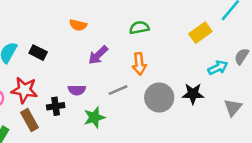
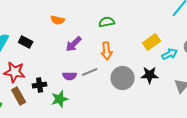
yellow rectangle: (200, 33) -> (152, 42), moved
purple semicircle: (77, 90) -> (70, 76), moved
green star: (94, 117) -> (60, 99), moved

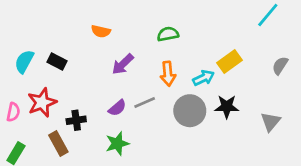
cyan arrow: (170, 54) -> (203, 78), moved
red star: (15, 72) -> (42, 102), turned -30
purple semicircle: (70, 76) -> (117, 108), turned -40
brown rectangle: (19, 96) -> (58, 144), moved
green star: (60, 99) -> (117, 144), moved

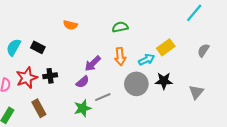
purple arrow: (123, 64) -> (93, 64), moved
gray line: (145, 102) -> (103, 97), moved
black cross: (76, 120) -> (50, 76), moved

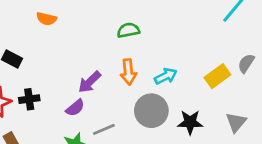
orange semicircle: (70, 25) -> (46, 19), moved
yellow rectangle: (166, 47) -> (217, 76), moved
black star: (164, 81) -> (190, 122), moved

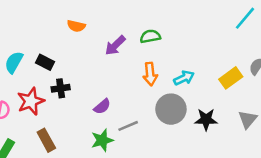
purple arrow: (90, 82) -> (115, 45), moved
black cross: (29, 99) -> (61, 88), moved

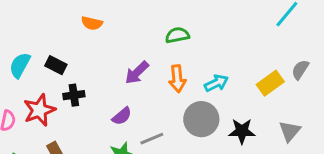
purple arrow: (115, 45) -> (137, 73), moved

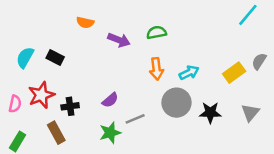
purple arrow: (137, 73) -> (119, 40), moved, turned -115
black cross: (74, 95) -> (70, 106), moved

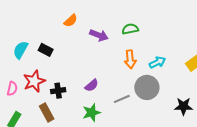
orange semicircle: (85, 22) -> (71, 21), turned -56
black star: (210, 113) -> (183, 106), moved
gray line: (135, 119) -> (122, 99), moved

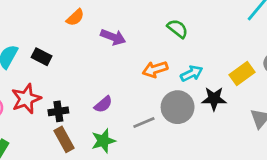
green semicircle: (130, 29) -> (178, 29), moved, turned 49
orange arrow: (130, 59) -> (155, 69), turned 78
black star: (183, 106) -> (214, 99), moved
brown rectangle: (47, 113) -> (64, 139), moved

